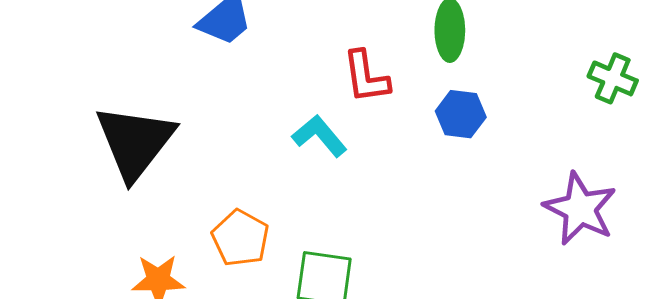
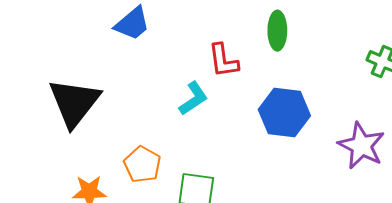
blue hexagon: (461, 114) -> (284, 113), moved, size x1.6
cyan L-shape: (320, 136) -> (193, 99), turned 96

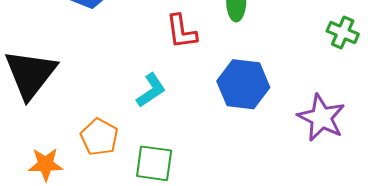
cyan L-shape: (193, 99) -> (151, 90), moved

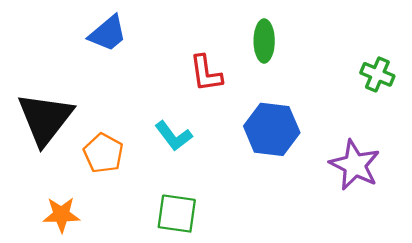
cyan L-shape: (151, 90) -> (174, 136), turned 87
orange pentagon: (99, 137) -> (103, 153), moved

